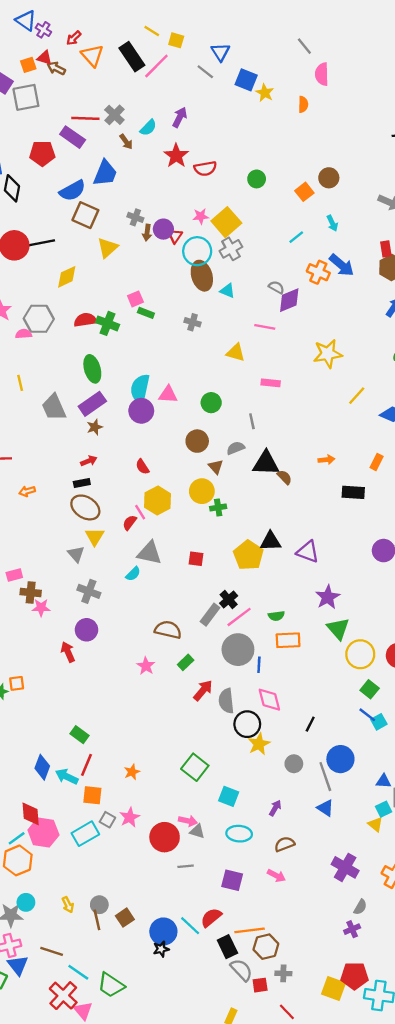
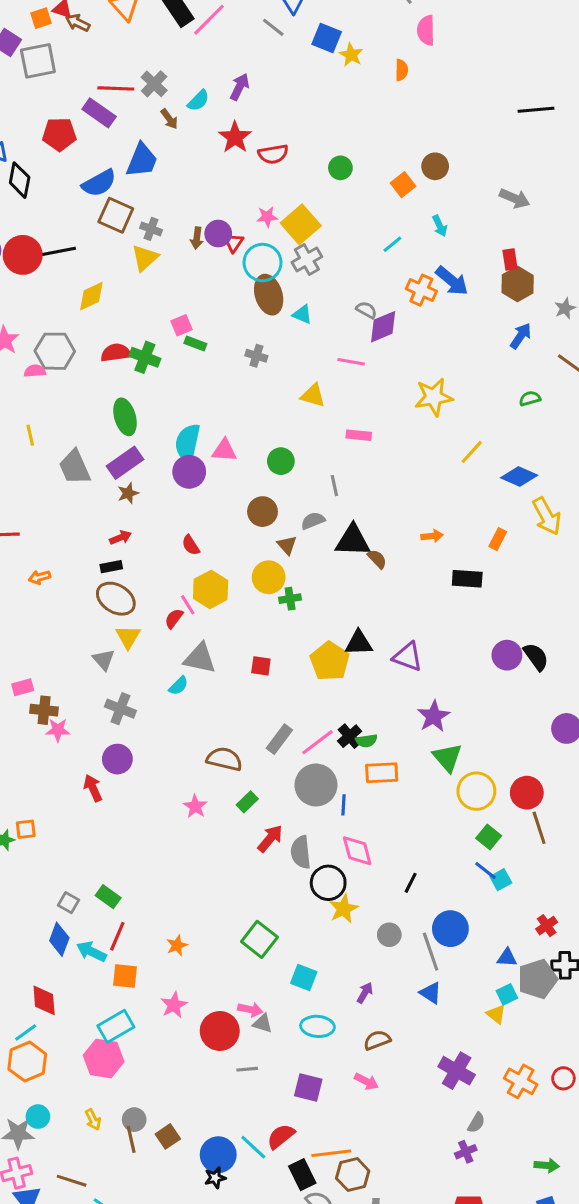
gray cross: (135, 217) -> (151, 229), moved
black cross: (229, 599) -> (350, 736), moved
gray square: (107, 820) -> (68, 903), moved
pink hexagon: (43, 832) -> (104, 1058), moved

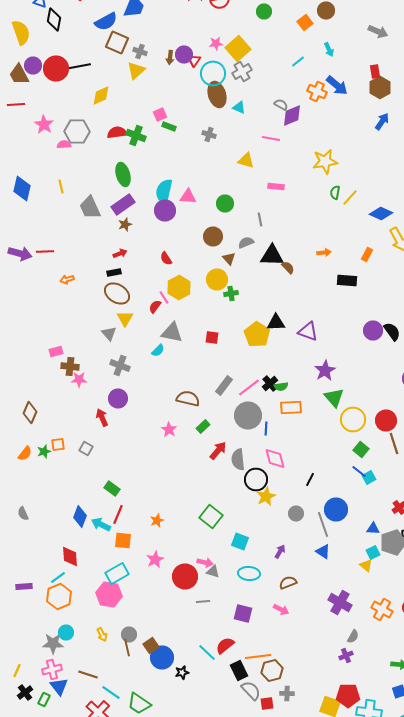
green semicircle: (530, 399) -> (335, 192), moved, turned -64
gray square: (68, 903) -> (86, 448), moved
blue circle: (218, 1155) -> (162, 658), moved

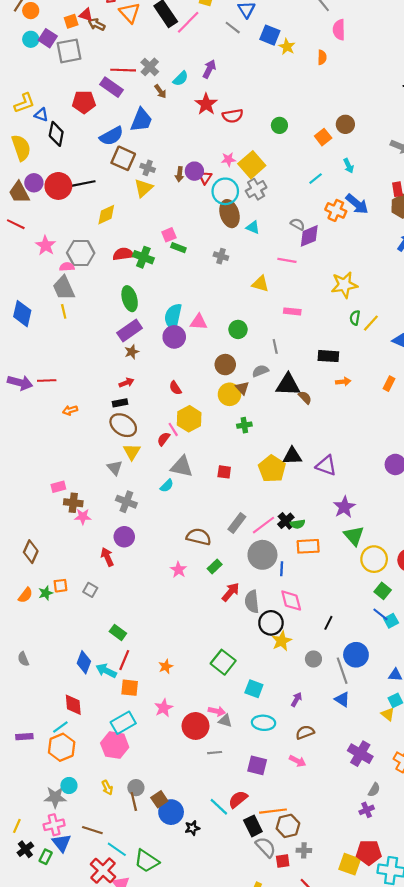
red line: (16, 104) -> (16, 224), turned 30
gray trapezoid: (90, 208) -> (64, 288), moved
yellow circle: (217, 280) -> (229, 394), moved
black rectangle: (347, 280) -> (328, 356), moved

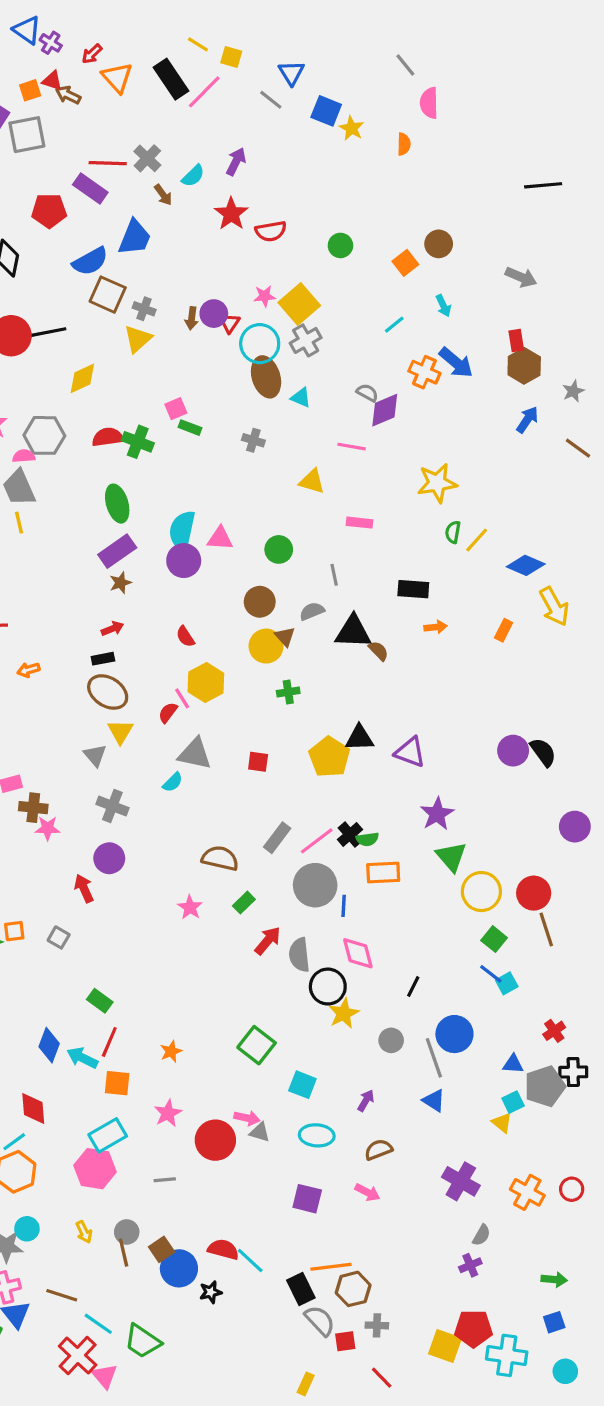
gray line: (215, 753) -> (165, 1180), moved
red semicircle: (238, 799) -> (223, 1249), moved, turned 54

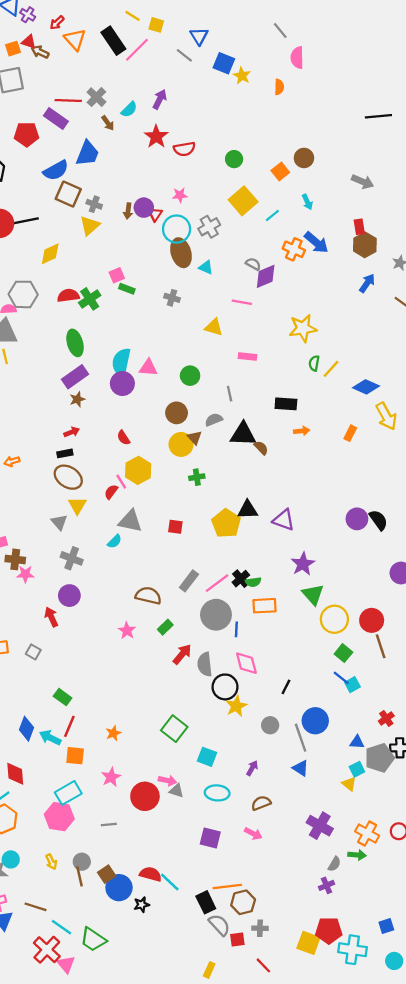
yellow square: (299, 304) -> (243, 201), moved
green cross: (138, 442) -> (90, 299), turned 35
green arrow: (554, 1279) -> (357, 855), moved

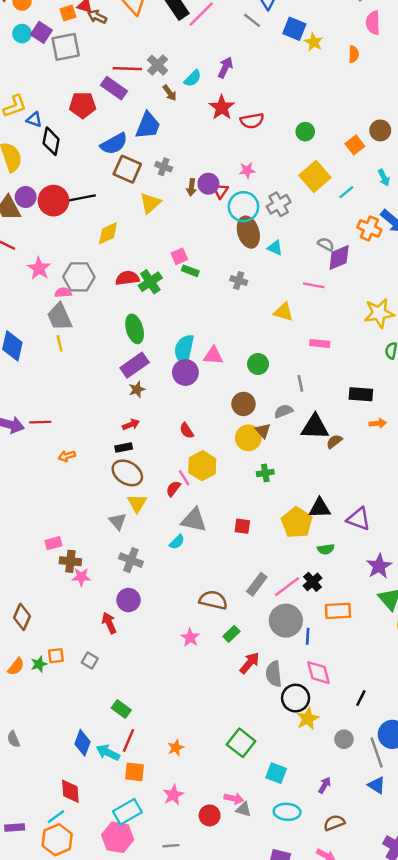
gray cross: (94, 204) -> (164, 167), moved
brown semicircle: (261, 448) -> (334, 441), turned -84
green semicircle: (253, 582) -> (326, 549), moved
red circle: (145, 796) -> (210, 815), size x0.7

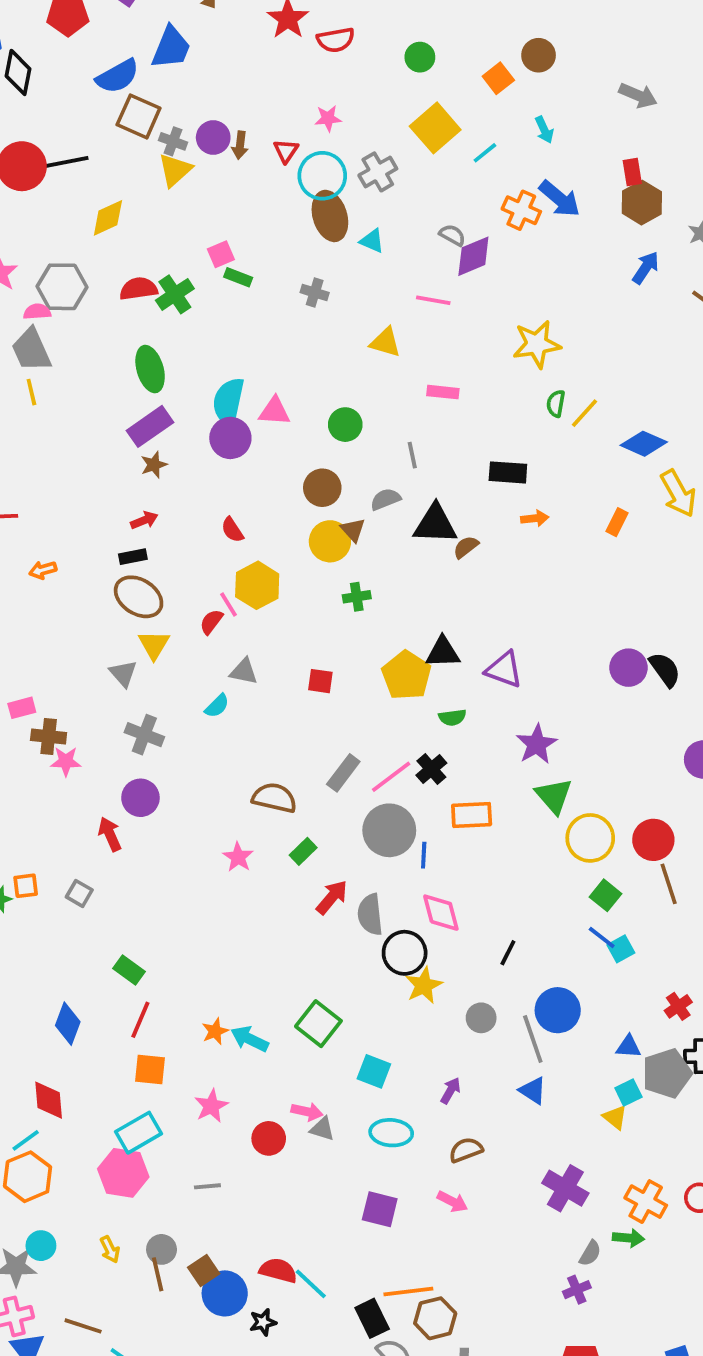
gray cross: (164, 167) -> (173, 141), moved
purple circle: (208, 184) -> (213, 138), moved
gray triangle: (194, 520) -> (244, 671), size x0.7
cyan arrow: (108, 753) -> (250, 1039), moved

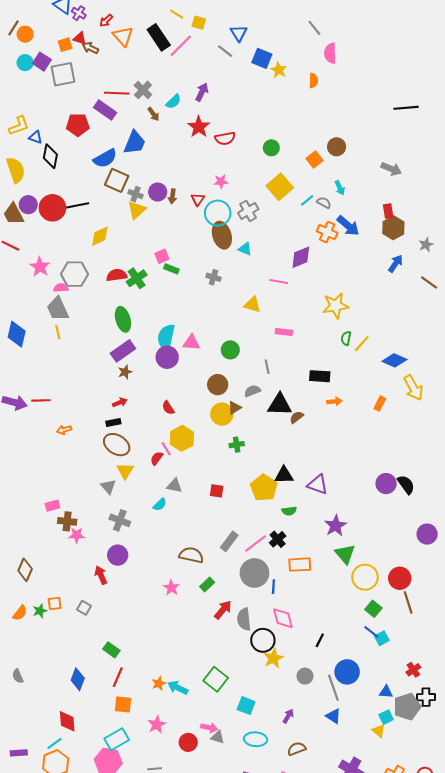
gray semicircle: (452, 235) -> (324, 203), moved
brown triangle: (353, 530) -> (234, 408), turned 40

